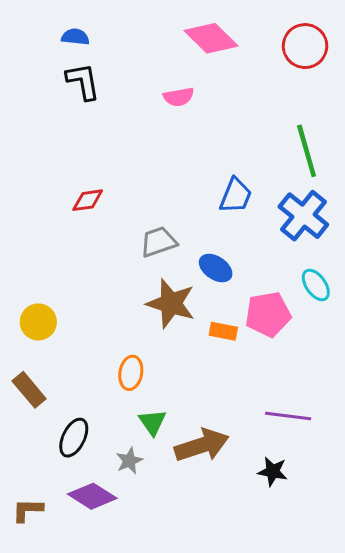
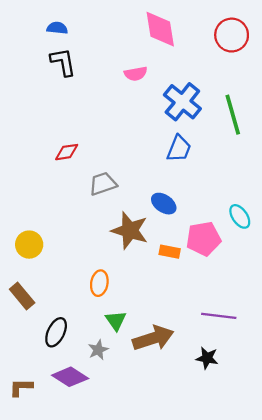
pink diamond: (211, 38) -> (160, 29), turned 36
blue cross: (303, 216) -> (182, 102), moved
gray trapezoid: (159, 242) -> (103, 184), moved

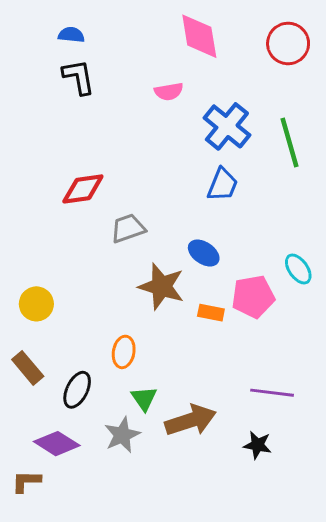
red diamond: (67, 152) -> (83, 189), size x1.4
black ellipse: (56, 332) -> (77, 390), moved
gray star: (98, 350) -> (122, 435), size x1.4
purple diamond: (70, 377) -> (57, 444), moved

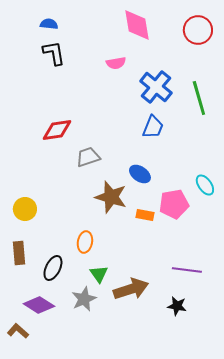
brown rectangle: (28, 368) -> (19, 253), turned 35
brown L-shape: (26, 481) -> (18, 331), turned 40

